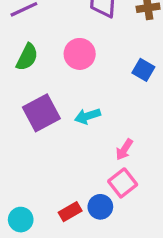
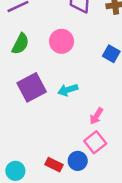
red rectangle: (70, 212) -> (54, 165), turned 56

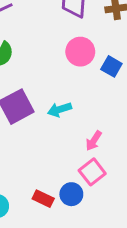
pink circle: (61, 41) -> (80, 52), moved

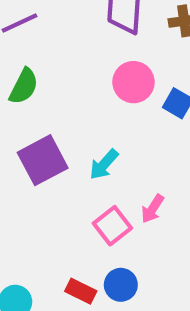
cyan arrow: (59, 110) -> (104, 164), turned -30
pink square: (92, 172) -> (112, 226), moved

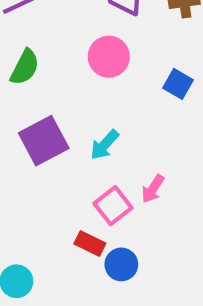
pink circle: (133, 82) -> (109, 57), moved
red rectangle: (81, 291) -> (90, 243), moved

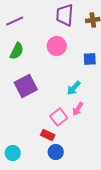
blue square: (178, 84) -> (90, 59), turned -32
cyan arrow: (105, 145) -> (74, 88), moved
blue circle: (121, 264) -> (56, 152), moved

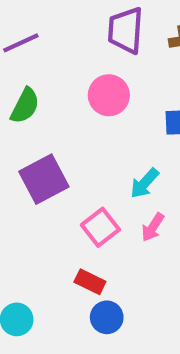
pink square: (59, 117) -> (100, 227), moved

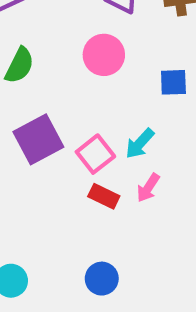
pink square: (100, 227) -> (95, 154), moved
red rectangle: (90, 282) -> (104, 196), moved

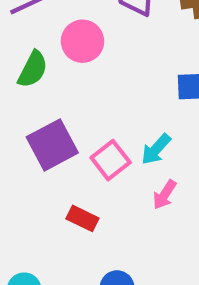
pink circle: (104, 55) -> (82, 41), moved
red rectangle: (104, 196) -> (82, 218), moved

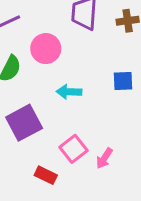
cyan arrow: (156, 149) -> (69, 92), moved, turned 50
pink square: (111, 160) -> (74, 149), moved

